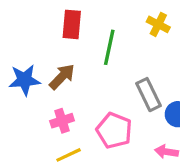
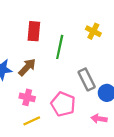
pink cross: (62, 121) -> (27, 97), turned 32

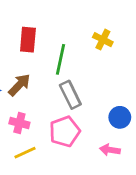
gray rectangle: (87, 79) -> (70, 95), moved
pink pentagon: (63, 104) -> (65, 131), turned 30

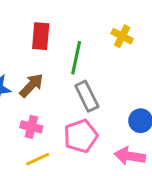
pink arrow: (110, 150) -> (130, 156), size x1.4

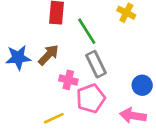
green line: (76, 58) -> (87, 31), turned -44
pink cross: (31, 127) -> (68, 80), moved

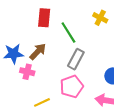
gray rectangle: (96, 64) -> (76, 59), turned 54
pink cross: (68, 80) -> (27, 72), moved

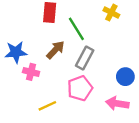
brown arrow: (38, 52) -> (55, 50), moved

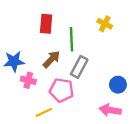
green line: (76, 29) -> (71, 39), turned 30
pink pentagon: (80, 88) -> (62, 90), moved, turned 30

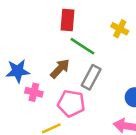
red rectangle: (46, 24) -> (67, 20), moved
green line: (71, 39) -> (82, 46), turned -55

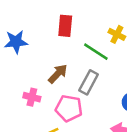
green line: (82, 46) -> (96, 52), moved
blue star: (18, 71) -> (16, 42), moved

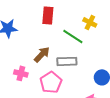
gray rectangle: (89, 82) -> (67, 61), turned 60
pink pentagon: (69, 108) -> (51, 82), turned 30

